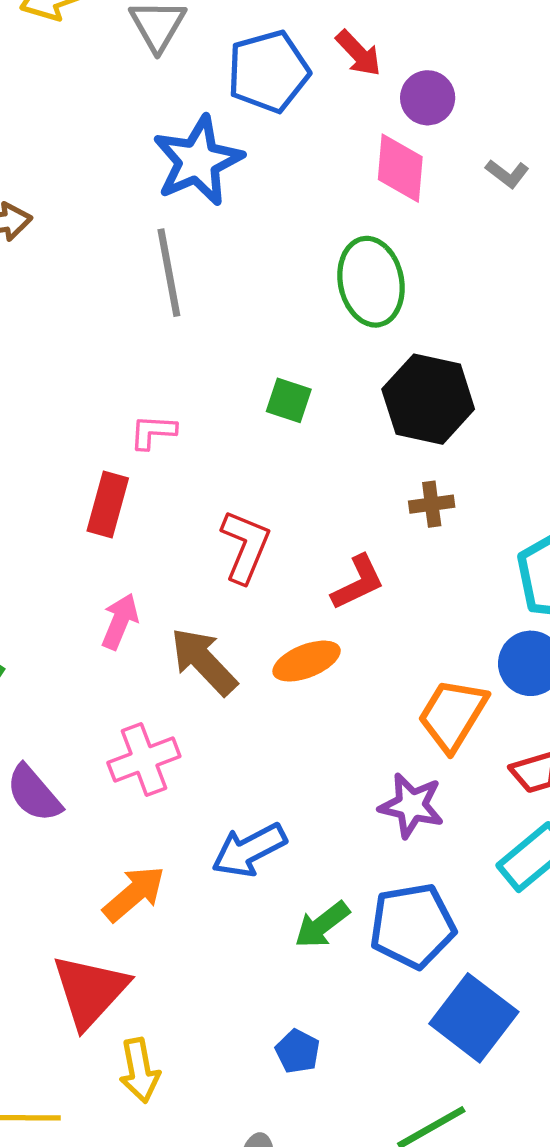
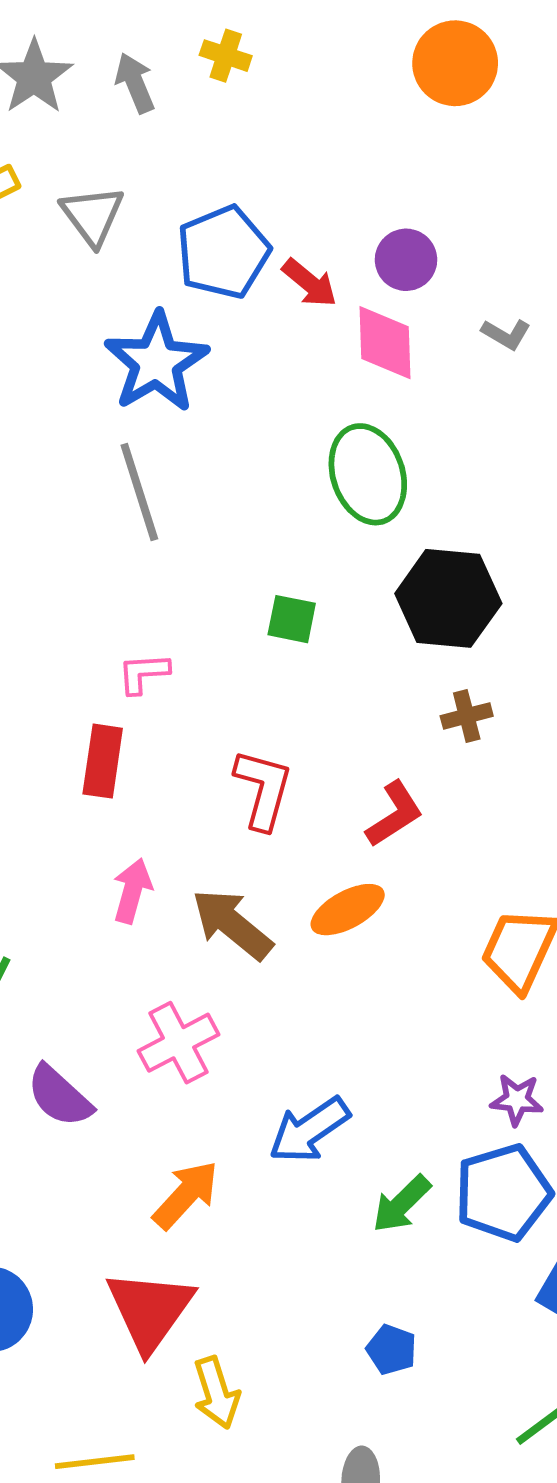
red arrow: (358, 53) -> (310, 283), moved
purple star: (411, 806) -> (517, 1100), moved, size x0.7

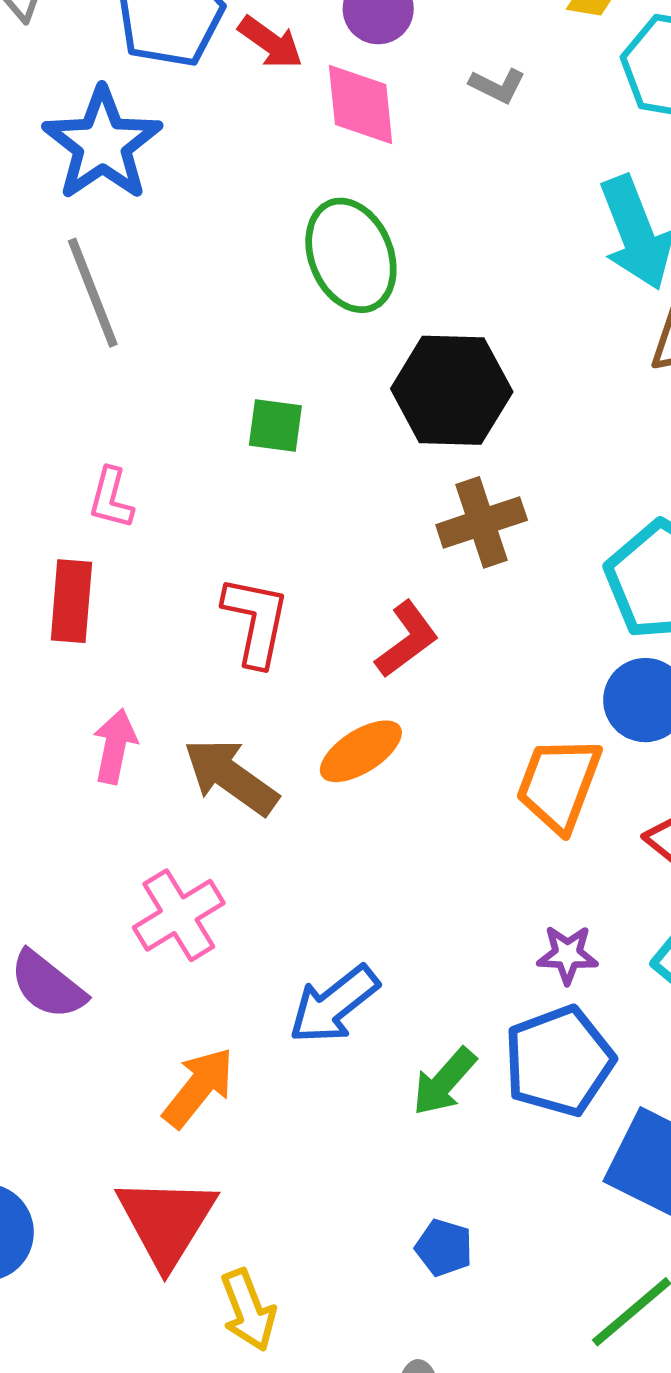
pink L-shape: (143, 673) -> (111, 498), turned -68
brown cross: (467, 716) -> (482, 522), size x1.5

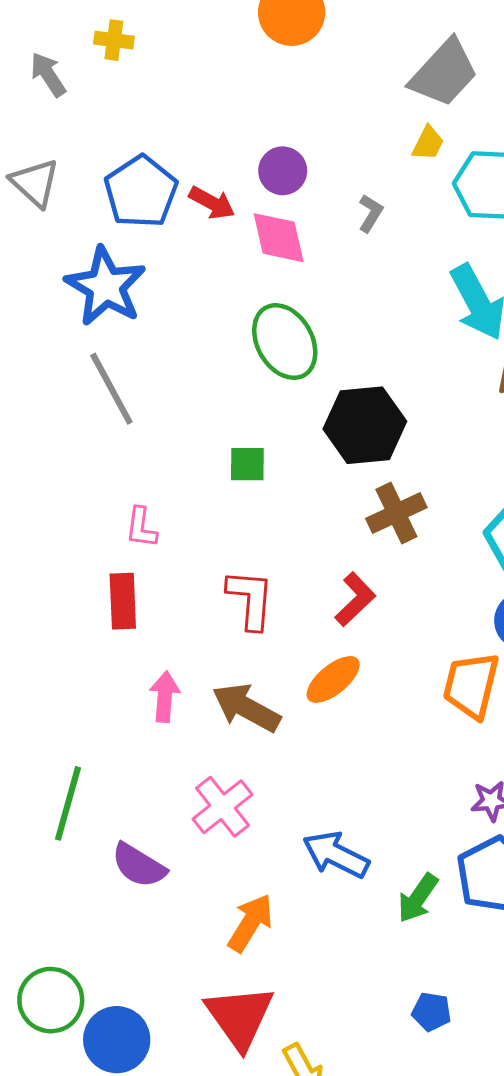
gray L-shape: (497, 86) -> (371, 213), turned -78
blue arrow: (334, 1005) -> (336, 855), turned 72

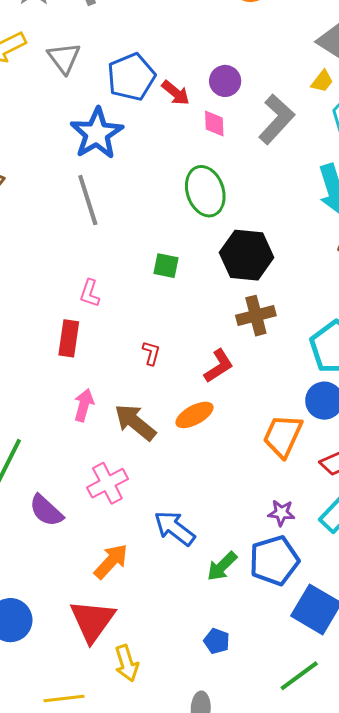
gray L-shape: (371, 213) -> (276, 119), size x2.0
pink diamond: (279, 238) -> (214, 124), size x0.7
red L-shape: (250, 599) -> (151, 353), size x0.6

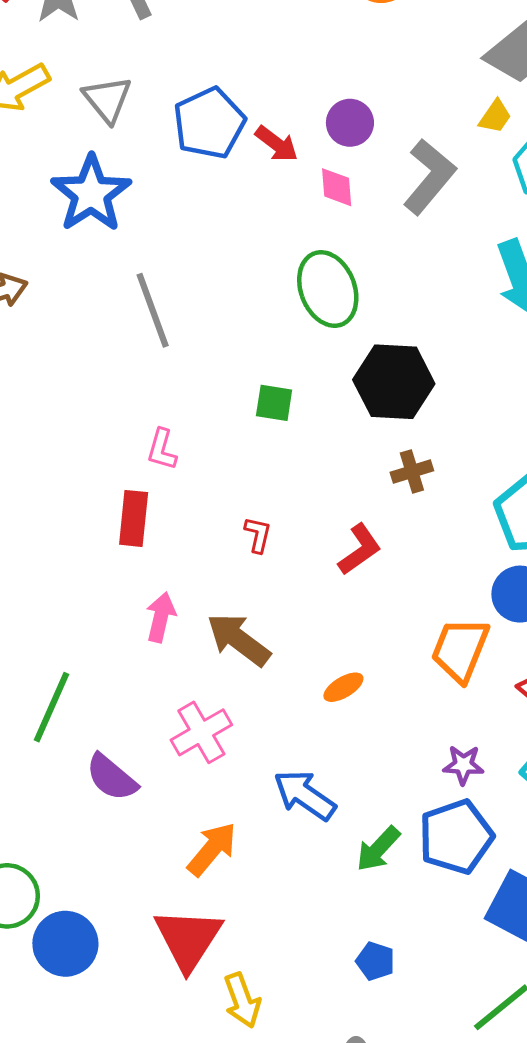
blue star: (97, 133) -> (91, 194), moved
brown cross: (256, 316) -> (412, 472), size x0.7
orange ellipse: (195, 415) -> (343, 687), moved, size x0.7

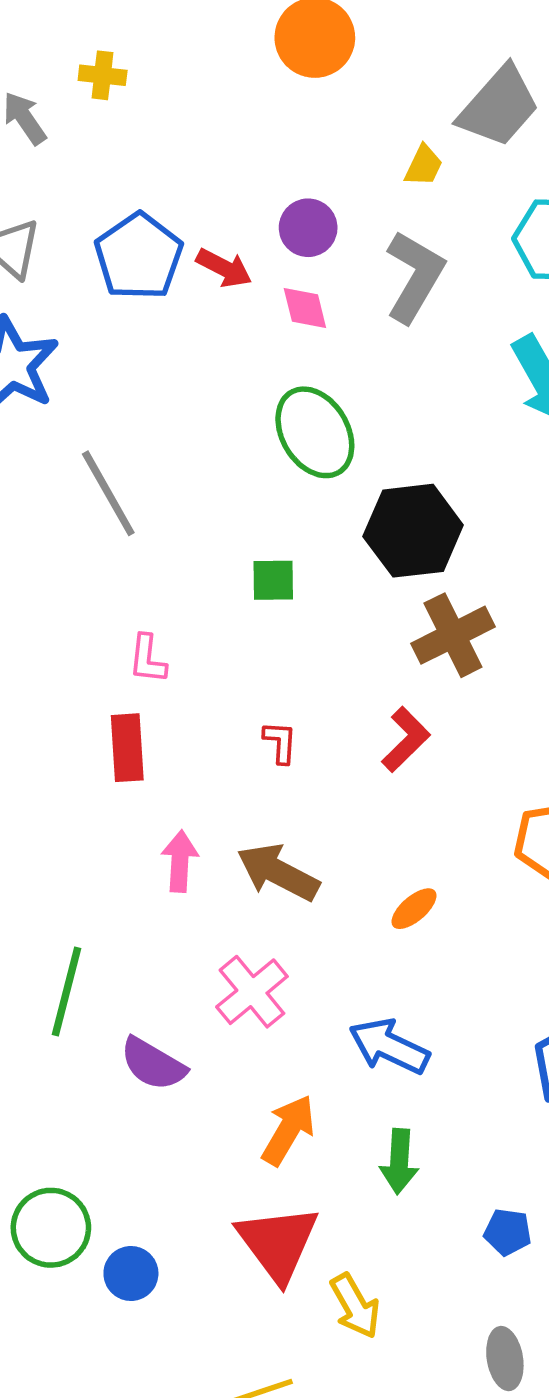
yellow trapezoid: (495, 117) -> (424, 166), moved
brown cross: (412, 472) -> (453, 635), size x1.6
green arrow: (378, 849) -> (399, 1161), moved, turned -30
blue circle: (65, 944) -> (131, 1273), size x0.7

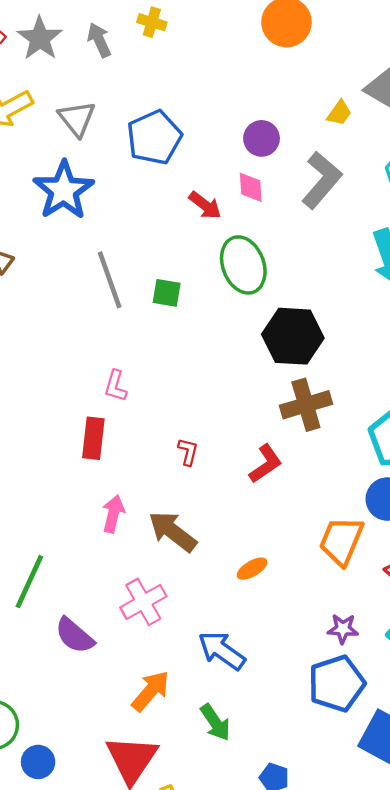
red arrow: (224, 268) -> (205, 205), moved
green square: (273, 580) -> (167, 293), moved
green arrow: (399, 1161) -> (215, 722), turned -48

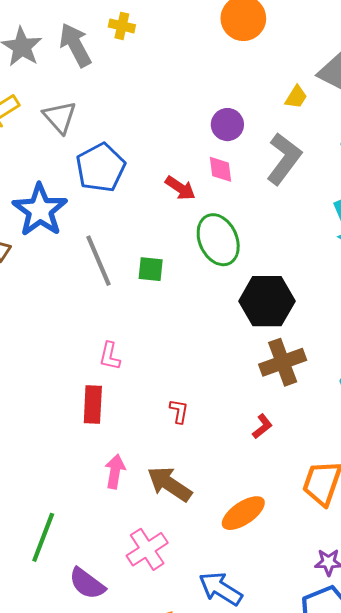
gray arrow: (99, 40) -> (75, 45), size x1.4
blue pentagon: (154, 137) -> (101, 168), moved
blue star: (64, 190) -> (40, 210), moved
red L-shape: (266, 464) -> (262, 426), moved, size x0.7
orange ellipse: (252, 569) -> (243, 513), size x1.6

